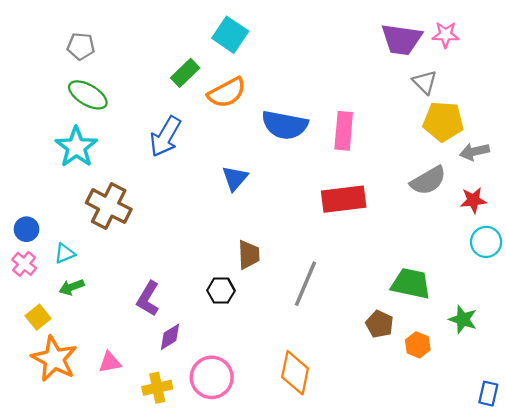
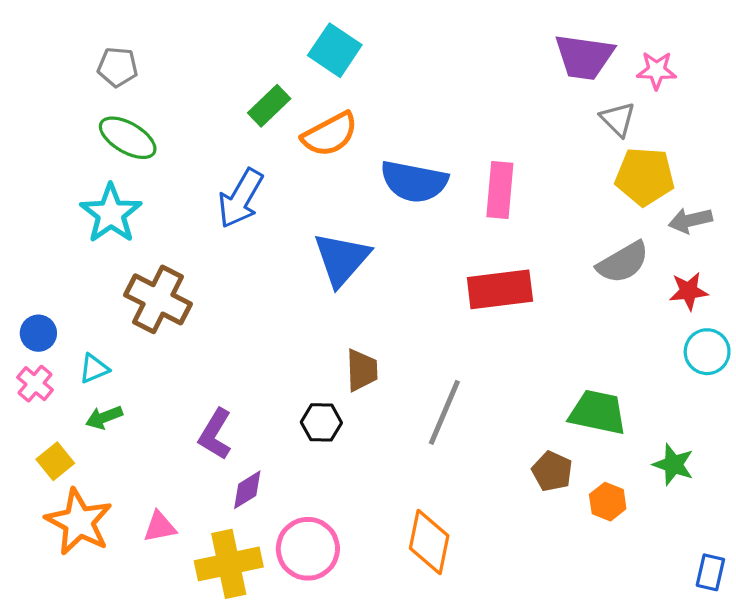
pink star: (446, 35) -> (657, 70), moved
blue triangle: (235, 178) -> (342, 259), size x1.5
yellow cross: (157, 388) -> (229, 564), size x1.5

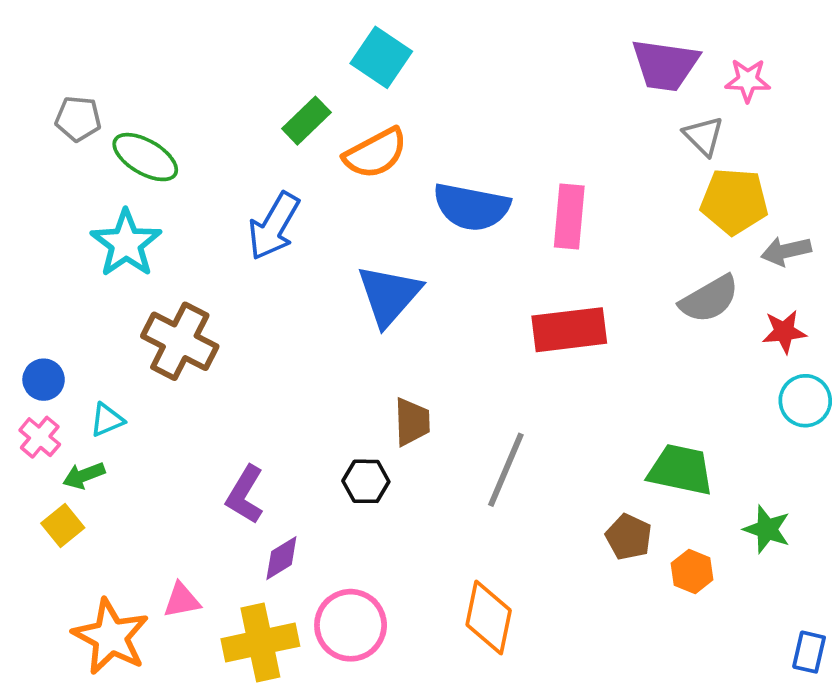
gray pentagon: (118, 67) -> (78, 119), moved
green arrow: (104, 417) -> (84, 476), moved
orange star: (79, 522) -> (111, 637), moved

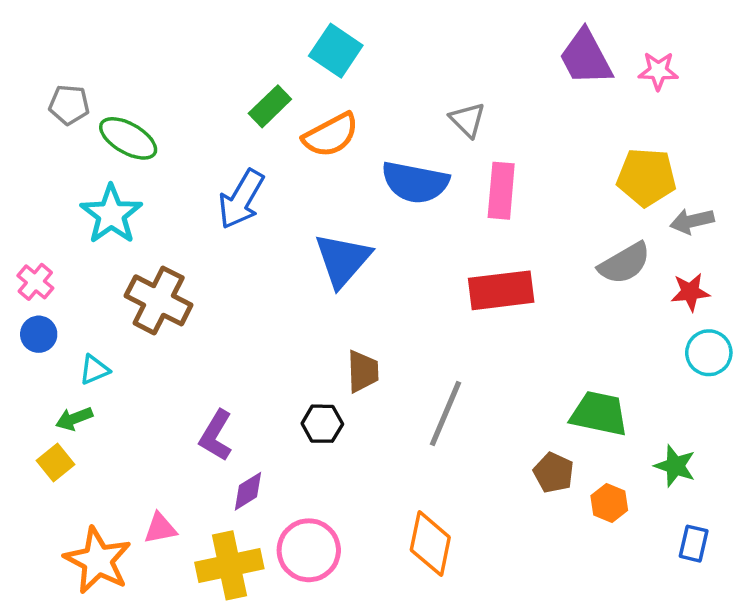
purple trapezoid: (665, 65) -> (586, 57), turned 54
gray triangle: (704, 136) -> (467, 120), moved
pink cross: (40, 437) -> (35, 282), moved
blue rectangle: (809, 652) -> (694, 544), moved

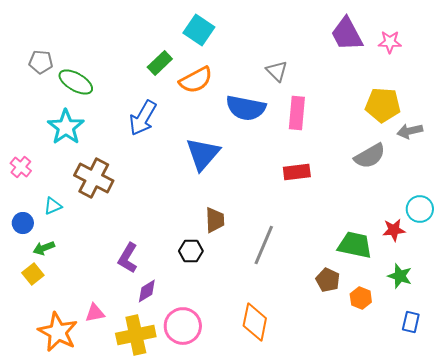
red rectangle: (501, 290) -> (297, 172), size x0.7
red star: (690, 292) -> (394, 230), moved
blue circle: (39, 334) -> (23, 223), moved
cyan triangle: (94, 370) -> (53, 206), moved

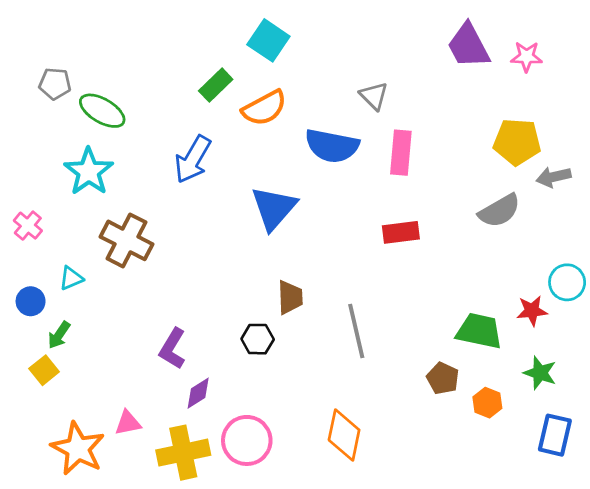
gray line: (264, 245) -> (356, 331), turned -36
green arrow: (44, 248) -> (59, 335), turned -35
blue rectangle: (411, 322) -> (555, 435), size x1.4

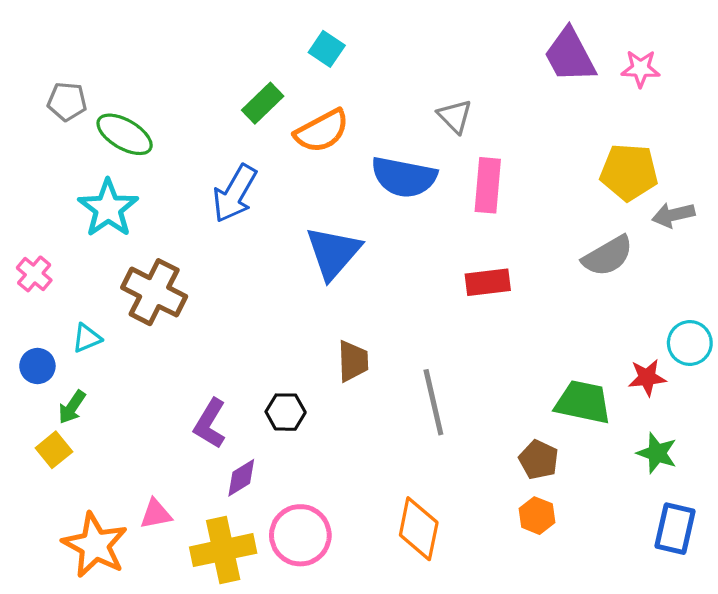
cyan square: (268, 40) -> (327, 49), size x0.7
black hexagon: (258, 339) -> (286, 412), moved
orange hexagon: (487, 403) -> (537, 516), moved

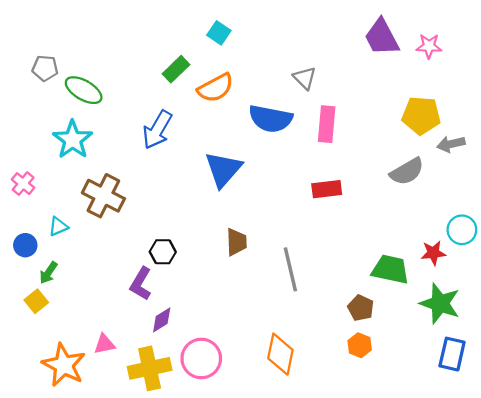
black hexagon: (286, 412) -> (163, 252), moved
green star: (657, 453) -> (440, 303), size x1.5

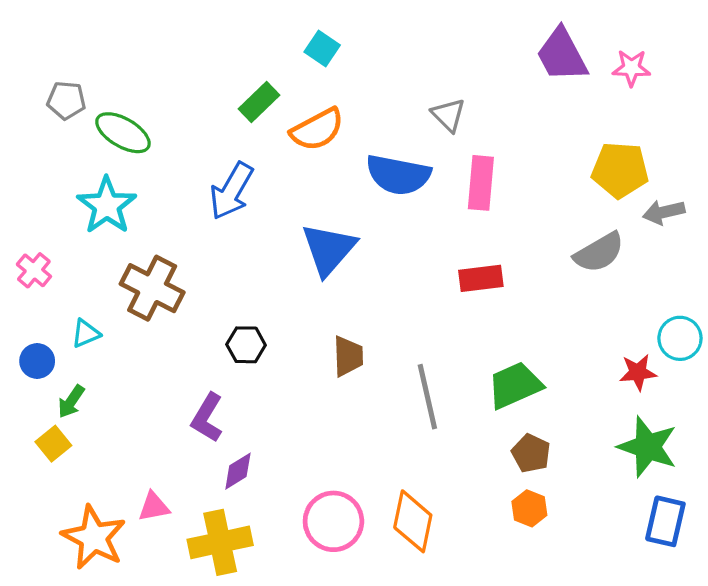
black hexagon: (163, 252) -> (246, 345), moved
green trapezoid: (390, 269) -> (515, 385), moved, turned -36
pink circle: (201, 358) -> (333, 521), moved

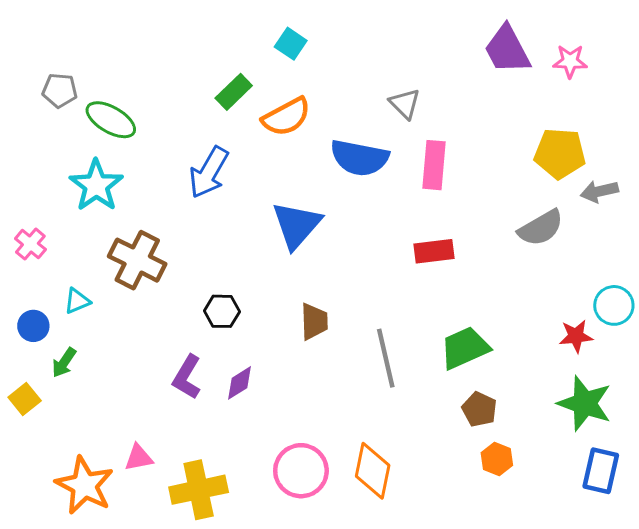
yellow square: (53, 444) -> (25, 399), moved
purple diamond: (238, 471) -> (240, 383), moved
orange hexagon: (529, 508) -> (497, 459), moved

